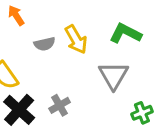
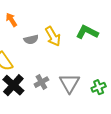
gray triangle: (113, 75) -> (69, 83), moved

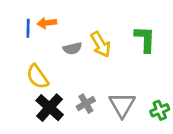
orange arrow: (11, 20) -> (47, 23), turned -64
green L-shape: (87, 32) -> (145, 39), turned 65

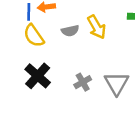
yellow semicircle: (37, 77) -> (34, 36), moved
black cross: (50, 108) -> (38, 76), moved

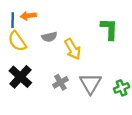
yellow arrow: (97, 27) -> (73, 49), moved

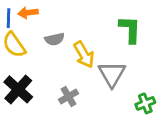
gray triangle: (90, 83) -> (112, 74), moved

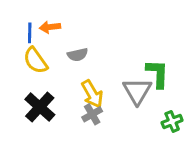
green L-shape: (130, 29) -> (158, 74), moved
yellow arrow: (84, 55) -> (92, 94), moved

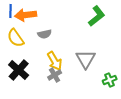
orange arrow: (50, 27) -> (26, 15), size x1.5
blue line: (30, 33) -> (11, 11), moved
green L-shape: (158, 74) -> (97, 16), moved, turned 50

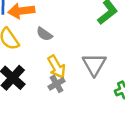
gray semicircle: (45, 34) -> (44, 34), turned 48

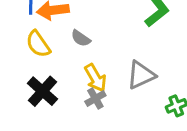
gray triangle: (94, 64) -> (141, 75), turned 35

